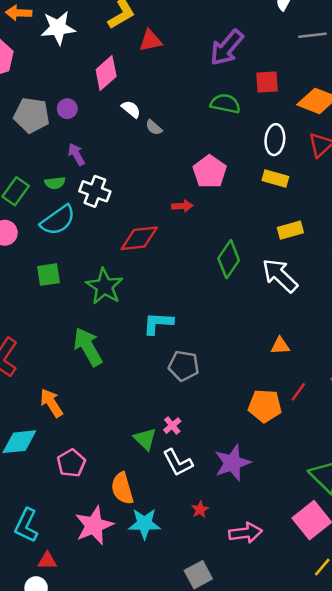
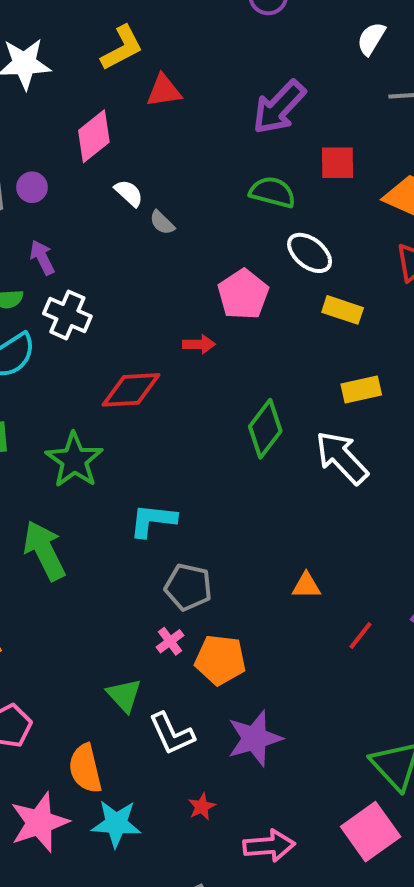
white ellipse: (275, 140) -> (310, 253), moved, turned -60
orange triangle: (280, 346) -> (306, 586), moved
orange pentagon: (265, 406) -> (220, 660), moved
pink cross: (172, 426) -> (170, 641), moved

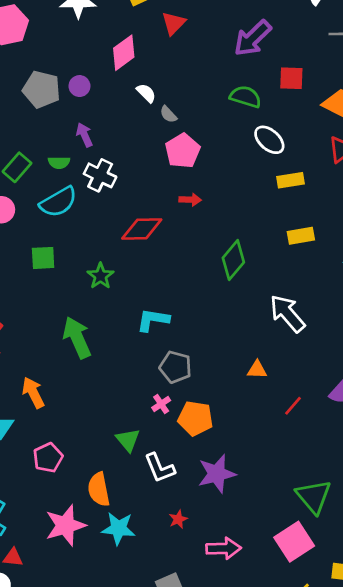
red triangle: (164, 91) -> (174, 23), turned -40
pink pentagon: (243, 294) -> (183, 151), moved
yellow rectangle: (343, 310) -> (290, 180), turned -30
white arrow: (342, 458) -> (287, 313), moved
green star: (74, 460) -> (100, 276), size x0.7

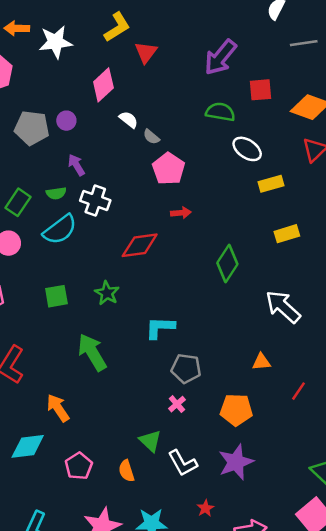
green square: (43, 258) -> (56, 296), moved
orange pentagon: (195, 418) -> (236, 410), moved
orange semicircle: (99, 489) -> (126, 471), moved, size x0.7

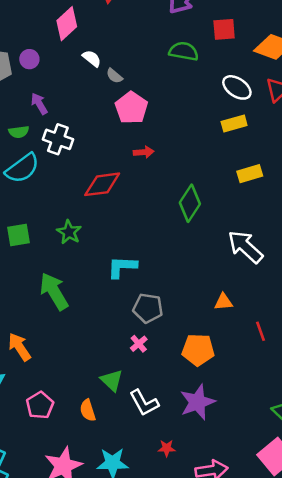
white ellipse: (247, 149) -> (237, 87), moved
red line: (299, 391) -> (261, 331), turned -54
red star: (205, 508) -> (167, 448), turned 30

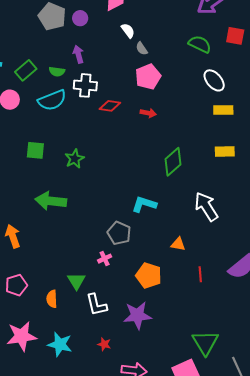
white ellipse: (237, 87) -> (214, 80), moved
white cross: (58, 139) -> (85, 85), turned -30
red diamond: (102, 184) -> (110, 106), moved, size x0.7
cyan L-shape: (122, 267) -> (144, 204), moved
green arrow: (54, 291) -> (51, 201), turned -68

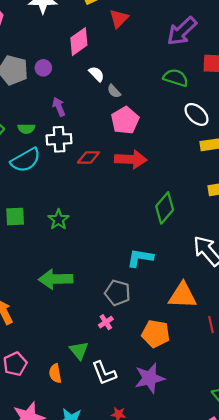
purple arrow: (78, 54) -> (59, 107), moved
red arrow: (148, 113) -> (131, 159), size x1.8
green arrow: (51, 201) -> (56, 279), moved
orange triangle: (178, 244) -> (183, 296), size x1.8

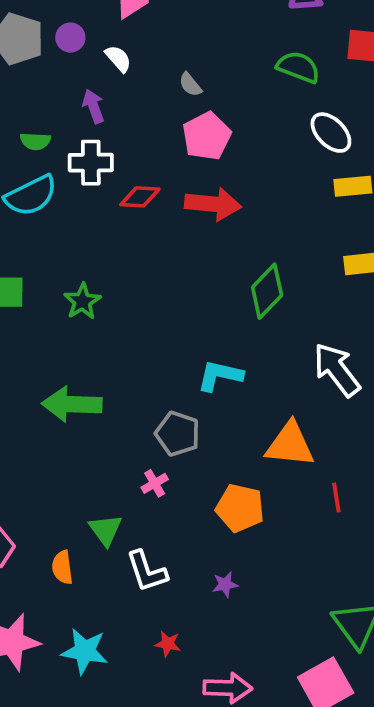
white semicircle: (96, 74) -> (118, 59), moved
purple star: (150, 378) -> (225, 584), size x0.5

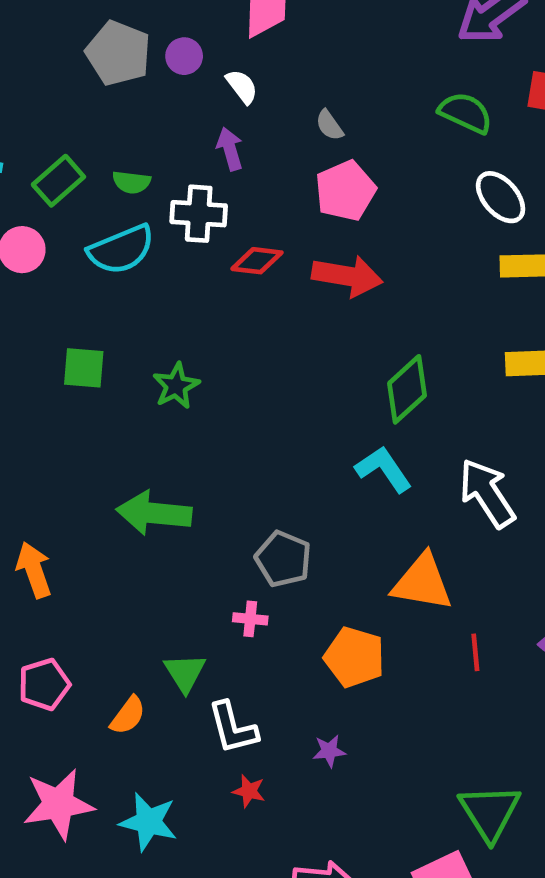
purple arrow: (93, 106) -> (230, 149), moved
cyan L-shape: (220, 376) -> (384, 469), moved, turned 39
pink cross: (155, 483) -> (250, 619), turned 32
orange semicircle: (62, 567) -> (128, 715), turned -140
red star: (168, 644) -> (249, 791), moved

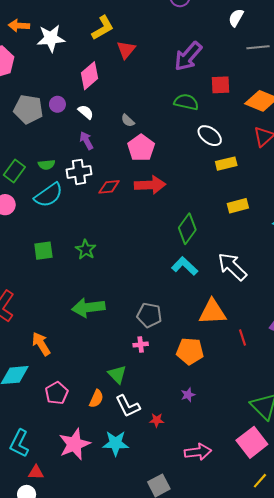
white L-shape: (233, 728) -> (128, 406), moved

